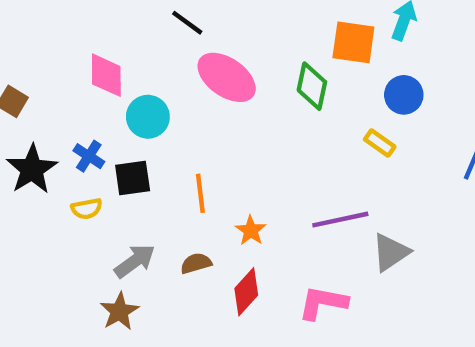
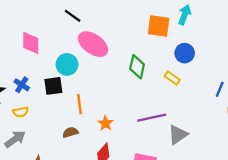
green diamond: (312, 86) -> (137, 67), moved
cyan circle: (148, 117) -> (67, 64), moved
black square: (133, 178) -> (53, 86), moved
gray arrow: (135, 261) -> (15, 139), moved
brown semicircle: (196, 263) -> (70, 132), moved

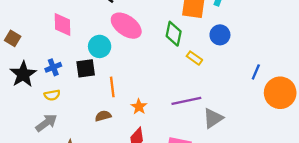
green diamond: (137, 67) -> (174, 34), moved
yellow rectangle: (172, 78) -> (194, 58), moved
blue cross: (22, 85) -> (53, 67), turned 35

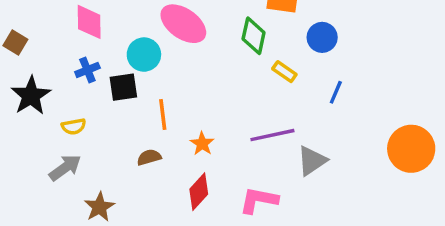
blue cross: (53, 67) -> (87, 70), moved
blue line: (256, 72) -> (336, 92), moved
orange circle: (280, 93) -> (411, 149), moved

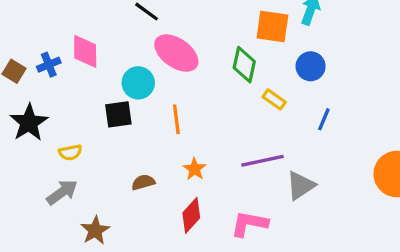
blue cross: (87, 70) -> (49, 65), moved
orange line: (163, 114) -> (176, 119), moved

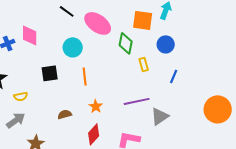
pink ellipse: (176, 53) -> (98, 23), moved
cyan circle: (138, 83) -> (73, 47), moved
yellow rectangle: (274, 99) -> (144, 64), turned 40

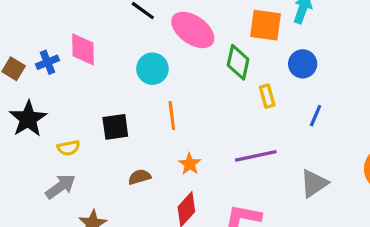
black square: (50, 73) -> (115, 127), moved
gray triangle: (160, 116) -> (314, 183), moved

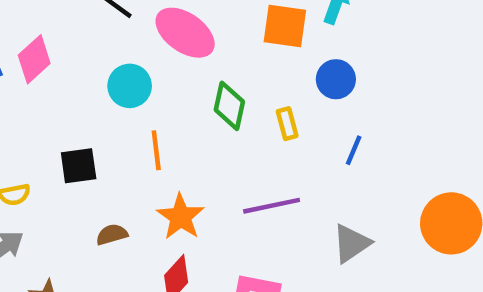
pink diamond: (83, 49) -> (34, 59), turned 48
green diamond: (238, 62) -> (229, 106), moved
orange star: (190, 164) -> (181, 217), size x1.5

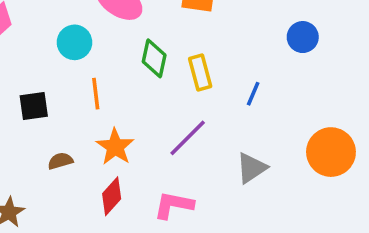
blue circle: (336, 79) -> (303, 37), moved
yellow rectangle: (287, 124) -> (200, 72), size x1.4
purple line: (272, 206) -> (188, 138), turned -33

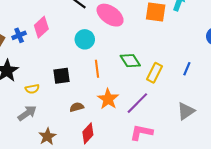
green diamond: (154, 58) -> (130, 61), moved, turned -45
yellow rectangle: (200, 72) -> (155, 73), moved, turned 42
purple line: (188, 138) -> (137, 103), moved
red diamond: (112, 196) -> (88, 133), moved

